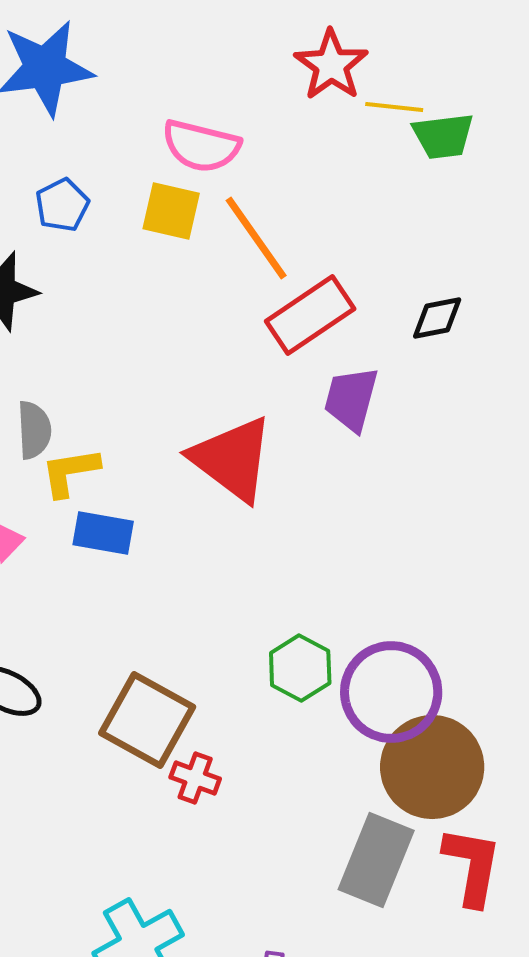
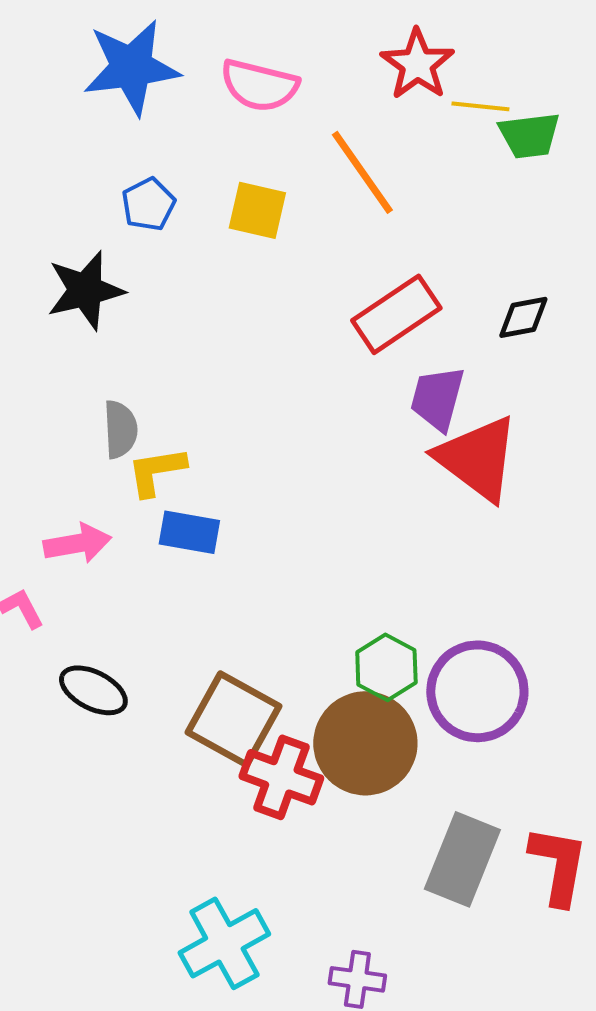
pink semicircle: (201, 146) -> (259, 85), moved
orange line: (256, 238) -> (362, 172), moved
red triangle: (232, 459) -> (477, 458), moved
brown circle: (432, 767) -> (365, 743), moved
red cross: (195, 778) -> (281, 777), size x1.6

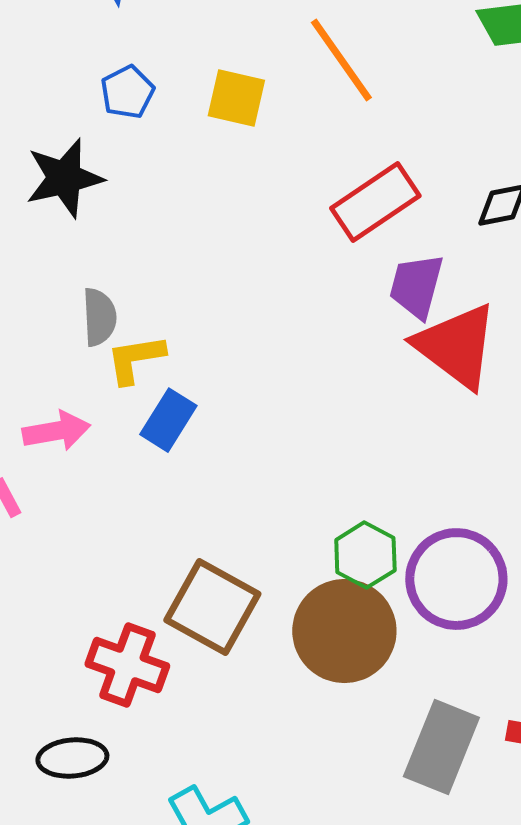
blue rectangle: (189, 532) -> (168, 420), turned -68
black ellipse: (93, 690) -> (72, 758), moved, turned -32
red cross: (281, 777) -> (127, 665), moved

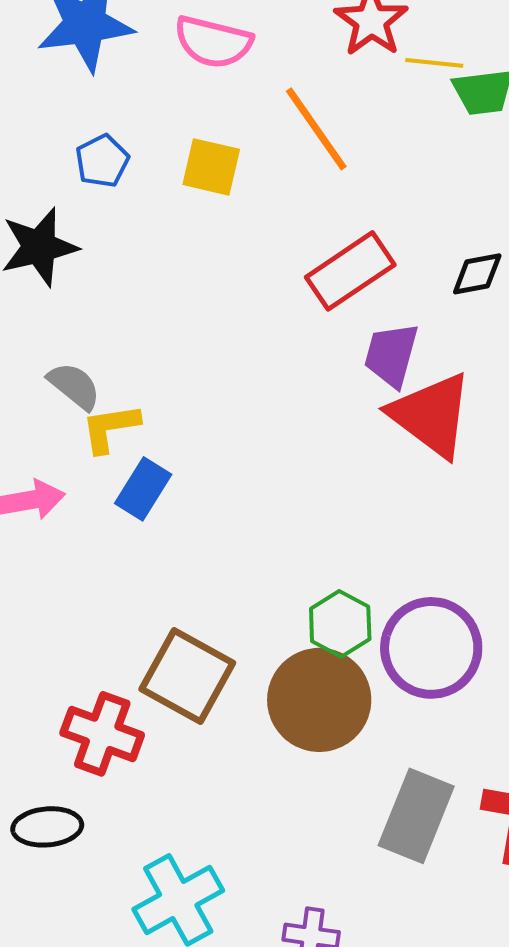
gray semicircle: (99, 317) -> (74, 386), turned -48

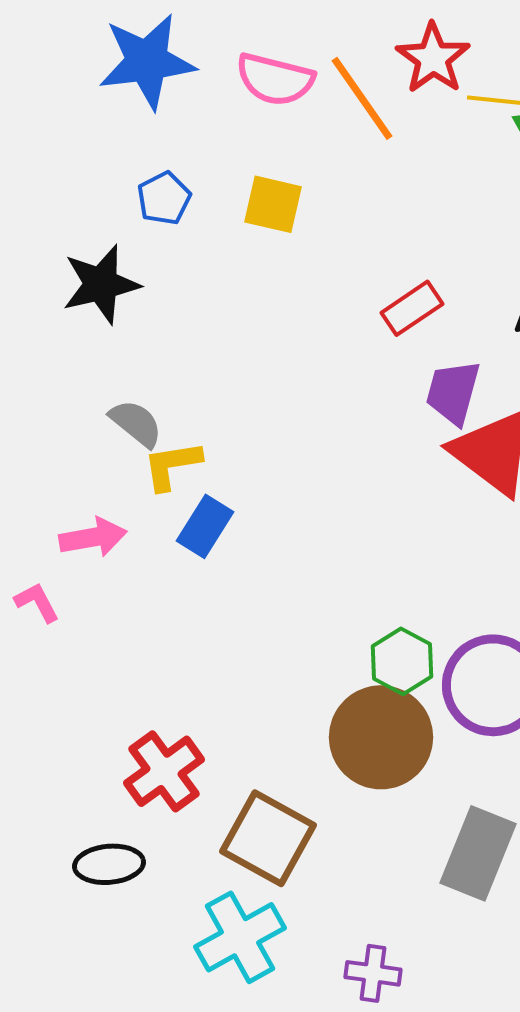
orange line: (316, 129) -> (362, 98), moved
red rectangle: (350, 271) -> (412, 308), size x0.7
brown square: (187, 676) -> (268, 838), moved
red cross: (102, 734) -> (164, 771), turned 34

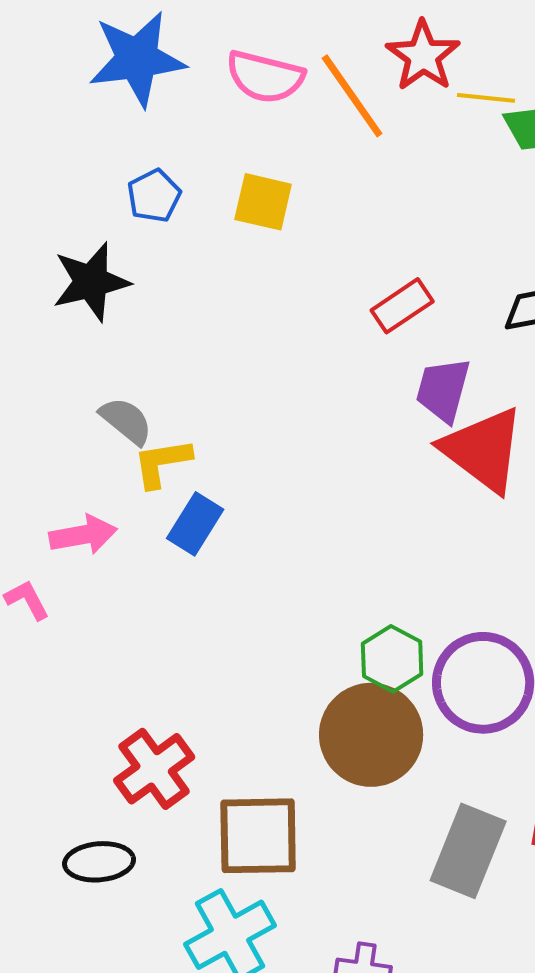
brown square: (268, 838) -> (258, 836), turned -30

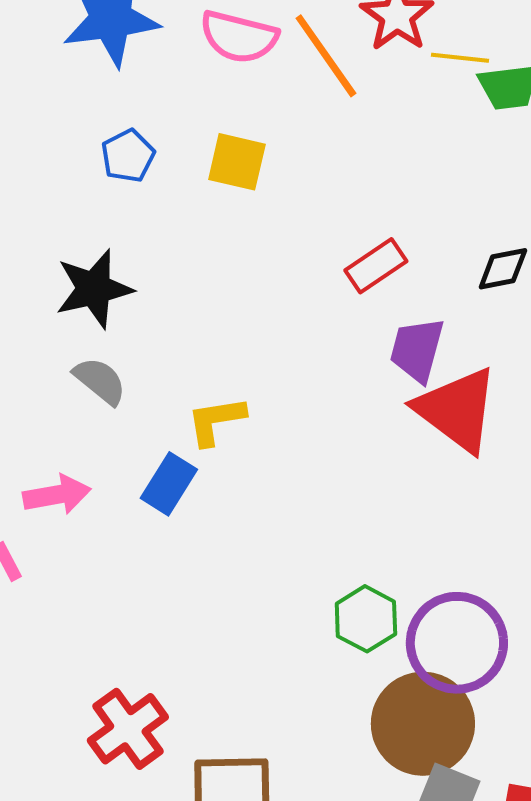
black star: (91, 282) -> (94, 289), moved
yellow L-shape: (162, 463) -> (216, 421), moved
brown circle: (371, 735) -> (423, 724), moved

